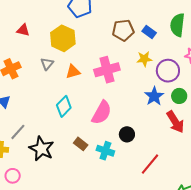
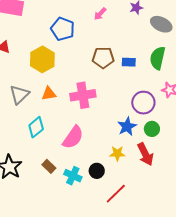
blue rectangle: (149, 32) -> (129, 62), turned -40
yellow star: (144, 59) -> (117, 153), moved
gray triangle: (47, 64) -> (19, 95), moved, size x1.5
black circle: (127, 134) -> (97, 171), moved

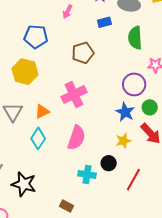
blue rectangle: (129, 62) -> (104, 22), moved
orange triangle: (49, 94) -> (42, 112), moved
brown rectangle: (49, 166) -> (67, 206), moved

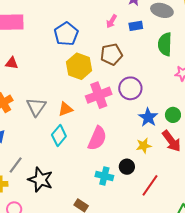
pink arrow: (67, 12) -> (111, 21), moved
blue pentagon: (36, 37) -> (66, 34), turned 30
yellow hexagon: (25, 72) -> (79, 66), moved
purple circle: (134, 84) -> (130, 88), moved

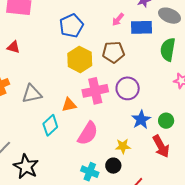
blue rectangle: (136, 26) -> (141, 27), size x1.5
gray triangle: (36, 107) -> (32, 94), turned 35
orange triangle: (65, 109) -> (69, 105), moved
yellow star: (144, 146) -> (123, 146), moved

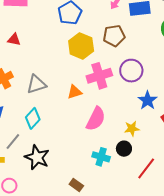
cyan diamond: (50, 125) -> (33, 118), moved

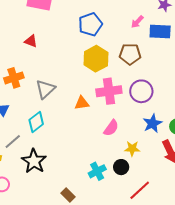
gray triangle: (36, 84) -> (45, 89), turned -35
pink semicircle: (96, 119) -> (111, 128), moved, size x0.7
cyan cross: (101, 157) -> (97, 171), turned 36

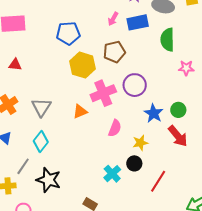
blue pentagon: (90, 24) -> (68, 33), turned 30

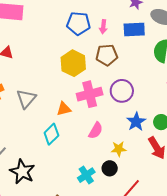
pink arrow: (113, 19) -> (103, 27), moved, turned -32
blue pentagon: (68, 33) -> (78, 23), moved
cyan diamond: (41, 141) -> (51, 134), moved

